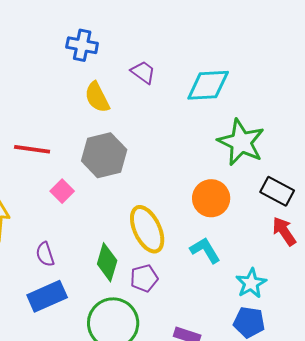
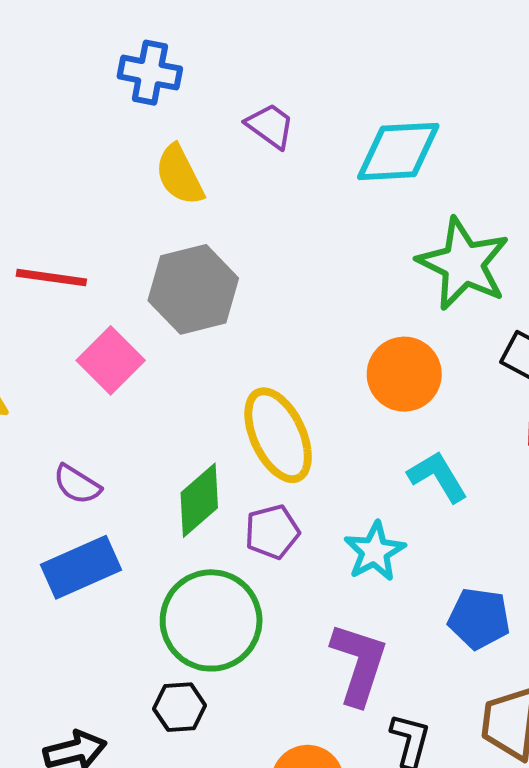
pink square: (62, 191) -> (111, 360), size x1.4
cyan L-shape: (205, 250) -> (438, 477), moved
purple semicircle: (45, 254) -> (77, 484), turned -40
green diamond: (107, 262) -> (199, 500), turned 33
cyan star: (251, 283) -> (375, 551), moved

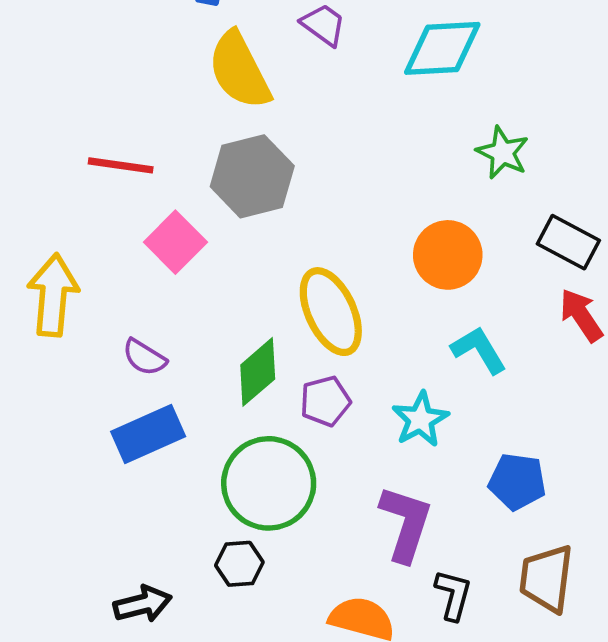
yellow semicircle: (180, 175) -> (239, 70), size x1.4
green star: (463, 264) -> (503, 153), size x0.6

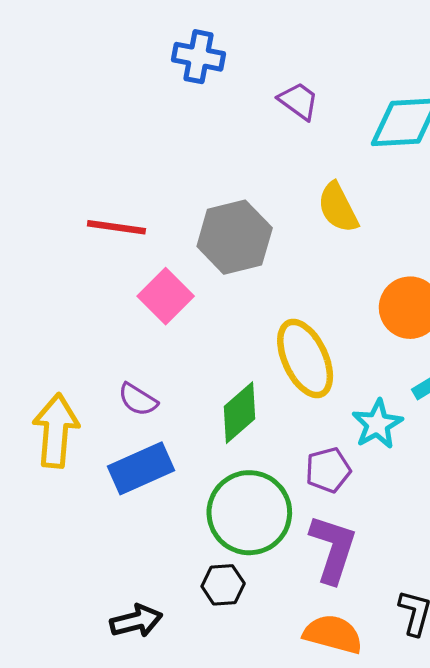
yellow semicircle: (239, 70) -> (338, 208), moved, size x0.7
yellow arrow: (53, 295) -> (56, 431), moved
purple pentagon: (325, 401) -> (328, 470), moved
cyan star: (420, 419) -> (377, 424), moved
purple L-shape: (406, 524) -> (333, 549), moved

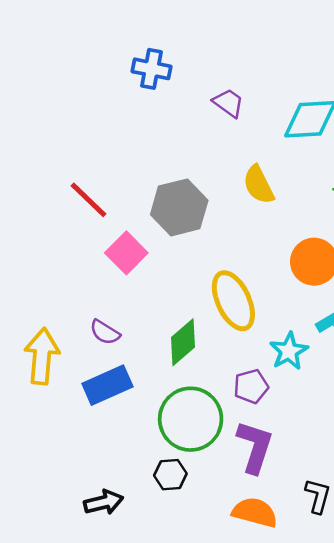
red line: (116, 227) -> (89, 200), turned 36

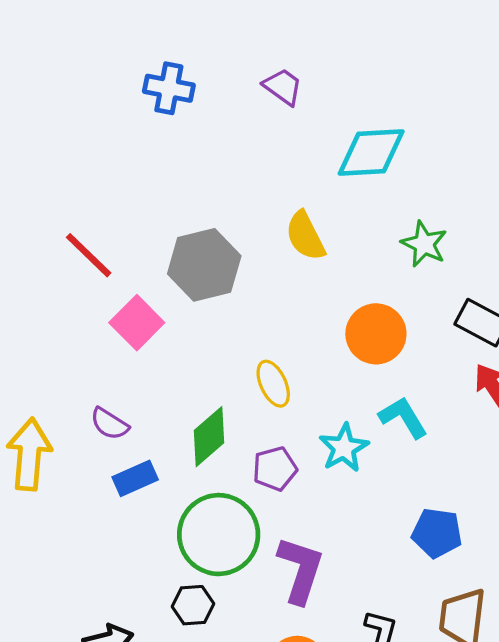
purple trapezoid: (228, 103) -> (283, 87), moved
yellow ellipse: (233, 301) -> (273, 384), size x0.6
blue rectangle: (107, 385) -> (135, 478), moved, size x0.7
purple pentagon: (251, 386) -> (275, 469), moved

